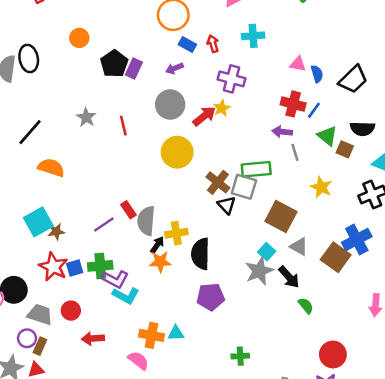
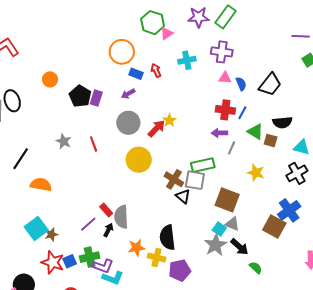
purple cross: (231, 79) -> (222, 52), moved
gray line: (295, 152) -> (232, 148), turned 48
yellow cross: (176, 233) -> (157, 258), moved, turned 30
black arrow: (157, 245) -> (108, 230), moved
gray triangle: (299, 247) -> (232, 224), moved

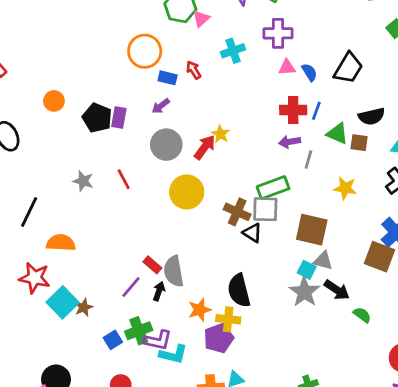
red star: (53, 262) -> (35, 278), moved
purple pentagon: (180, 270) -> (219, 338), moved

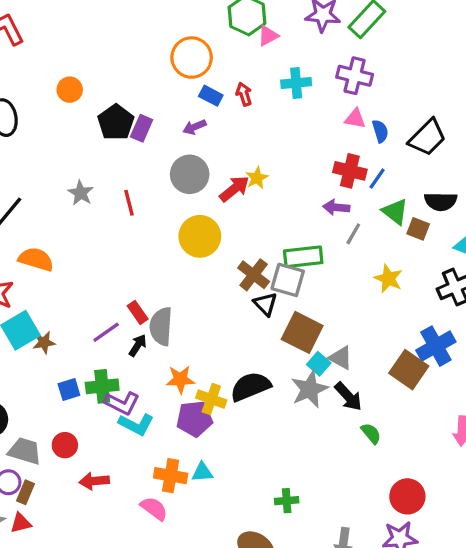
brown square: (312, 230) -> (302, 332), moved
black semicircle: (239, 290) -> (250, 387), moved, turned 68

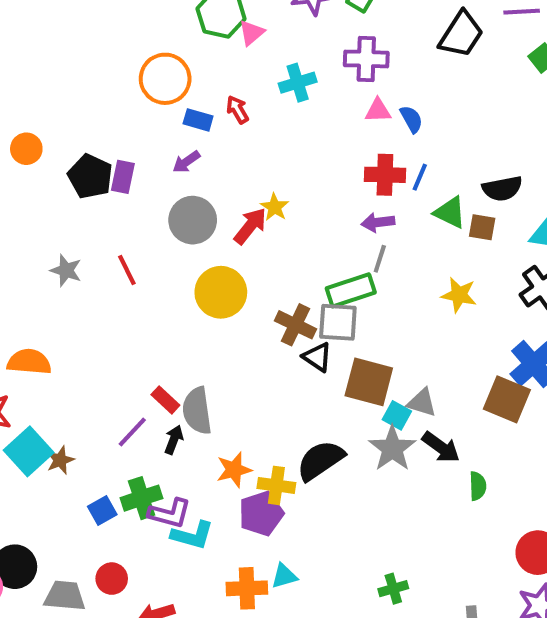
black trapezoid: (427, 138) -> (461, 34), moved
gray line: (353, 234) -> (380, 259), moved
green semicircle: (371, 433) -> (478, 486), turned 50

